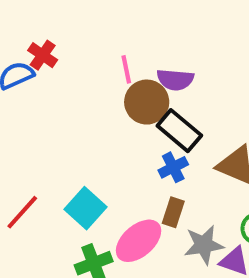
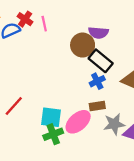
pink line: (126, 69) -> (44, 24), moved
cyan square: (85, 208) -> (51, 117), moved, turned -35
brown rectangle: (173, 212) -> (97, 106), turned 63

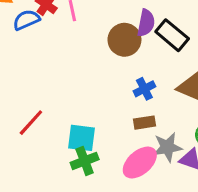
purple semicircle: (98, 33) -> (146, 23), turned -84
black rectangle: (101, 61) -> (172, 35), moved
pink ellipse: (78, 122) -> (140, 162), moved

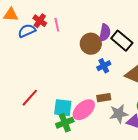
blue cross: (144, 89) -> (104, 66), moved
pink ellipse: (140, 162) -> (84, 110), moved

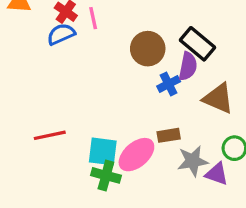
blue semicircle: (27, 31) -> (61, 34), moved
purple semicircle: (105, 33) -> (188, 66), moved
red line: (30, 98) -> (50, 135), turned 36
green cross: (65, 123) -> (106, 175), turned 36

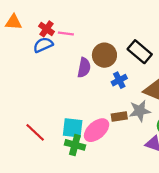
pink line: (93, 18) -> (66, 33), turned -70
purple semicircle: (188, 66) -> (84, 68), moved
red line: (50, 135) -> (35, 132), moved, turned 55
gray star: (193, 161) -> (140, 111), moved

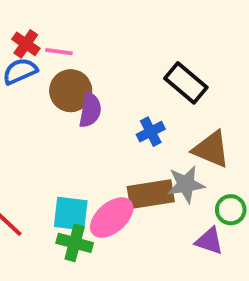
brown circle: (104, 55) -> (71, 91), moved
brown rectangle: (119, 116) -> (151, 194), size x1.6

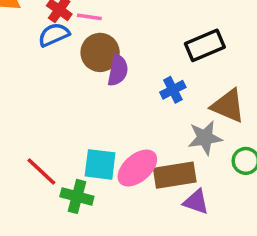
black rectangle: (186, 83) -> (205, 45), turned -63
brown rectangle: (151, 194) -> (175, 175), moved
purple triangle: (209, 241) -> (196, 202), moved
green cross: (75, 243) -> (77, 196), moved

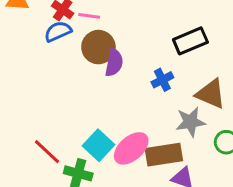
cyan square: (100, 164) -> (98, 145), turned 36

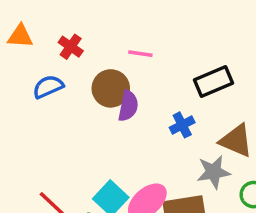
pink line: (89, 16) -> (140, 54), moved
blue semicircle: (58, 31) -> (48, 87), moved

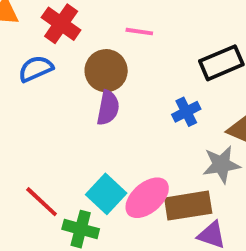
red cross: (71, 47) -> (61, 24), size x1.4
purple semicircle: (128, 106) -> (108, 108), moved

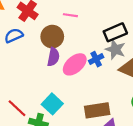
gray star: (221, 165) -> (115, 49), moved, turned 30
pink ellipse: (147, 198) -> (75, 64), moved

